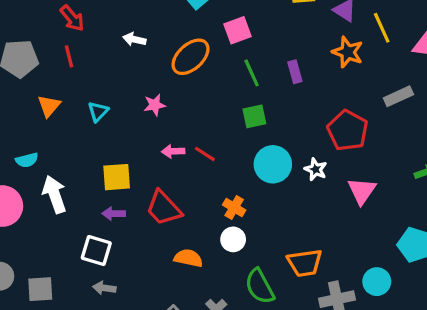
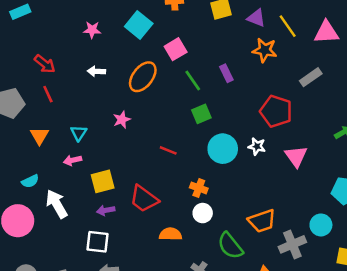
pink arrow: (173, 151) -> (73, 160), moved

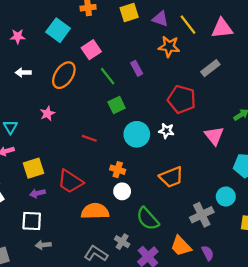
pink triangle: (296, 156) -> (214, 136), moved
orange trapezoid: (262, 221) -> (171, 177), moved
orange semicircle: (170, 234) -> (95, 211), size x1.4

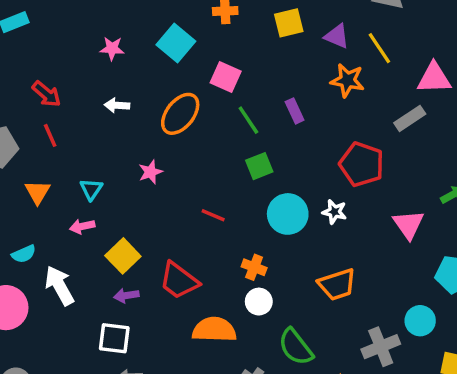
pink triangle: (222, 28) -> (434, 78), moved
pink square: (91, 50) -> (226, 77), turned -36
yellow square: (34, 168) -> (123, 256), turned -30

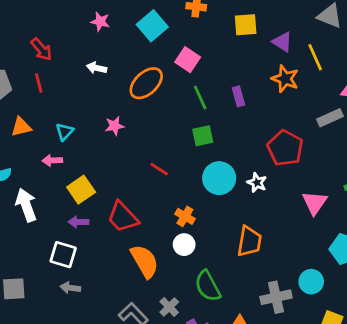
orange triangle: (38, 192) -> (21, 127), turned 35
orange trapezoid: (337, 284) -> (249, 241), turned -72
orange semicircle: (214, 330) -> (145, 261), turned 48

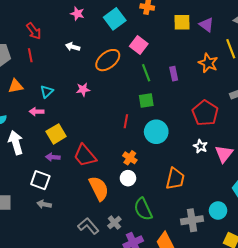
purple triangle: (282, 42) -> (206, 25), moved
red line: (159, 169) -> (126, 121), moved, turned 64
white star: (257, 183) -> (200, 146), moved

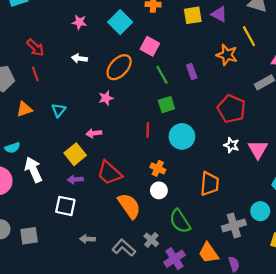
pink star: (83, 89) -> (106, 98), moved
pink arrow: (37, 112) -> (94, 133), moved
gray arrow: (44, 204) -> (87, 239), moved

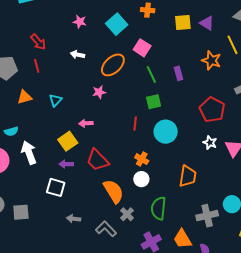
green semicircle: (180, 221) -> (158, 208), turned 35
gray cross: (151, 240) -> (127, 214), moved

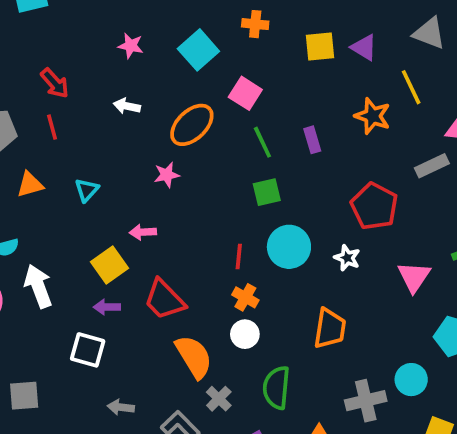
red line: (135, 124) -> (239, 257), moved
white star: (210, 143) -> (347, 258), moved

